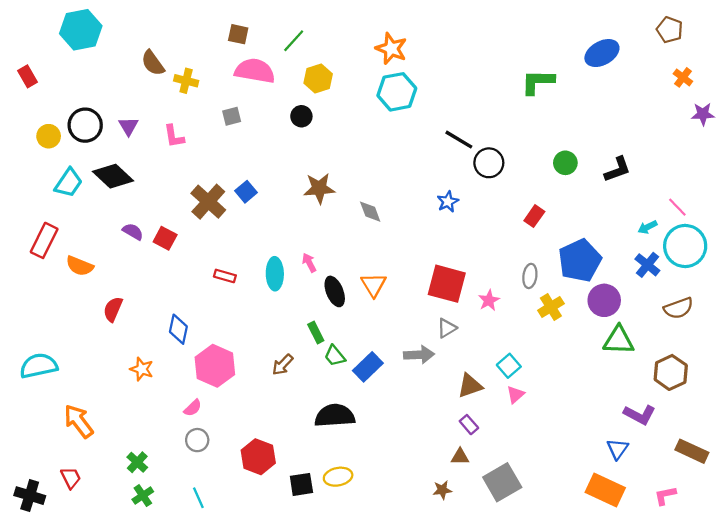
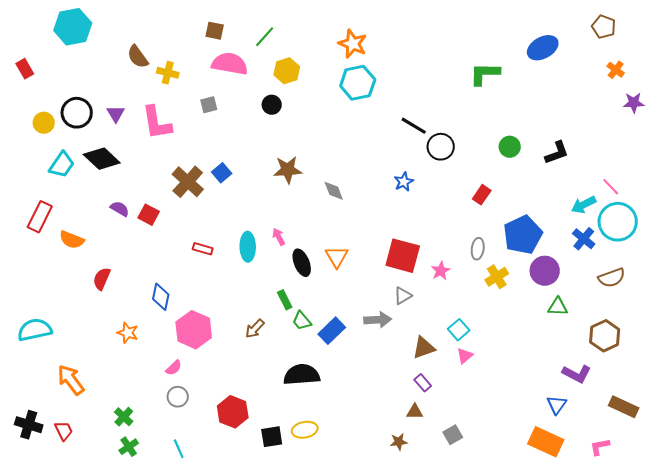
pink L-shape: (174, 136) -> (157, 123), size x1.6
cyan arrow: (647, 227) -> (584, 205), size x1.4
green triangle: (619, 340) -> (558, 307), size x0.7
gray square: (502, 482) -> (453, 435), size x0.6
black cross: (30, 496) -> (29, 425), moved

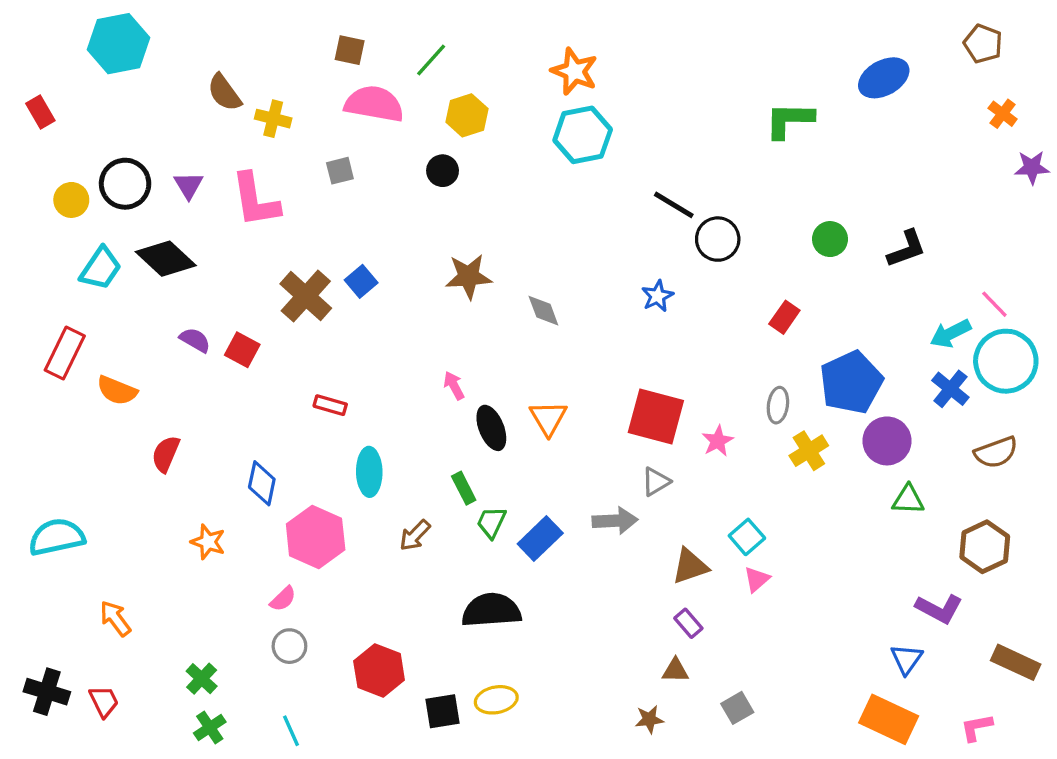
cyan ellipse: (248, 247) -> (369, 472), moved
green trapezoid: (302, 321) -> (491, 522), turned 65
orange arrow: (71, 380) -> (115, 618), size x0.7

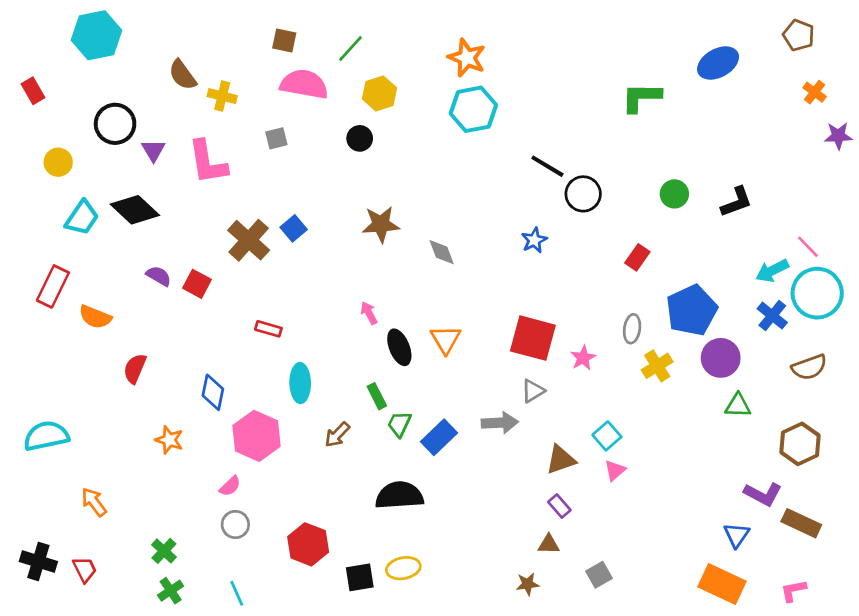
black circle: (125, 184) -> (115, 124), moved
brown rectangle: (1016, 662) -> (801, 523), moved

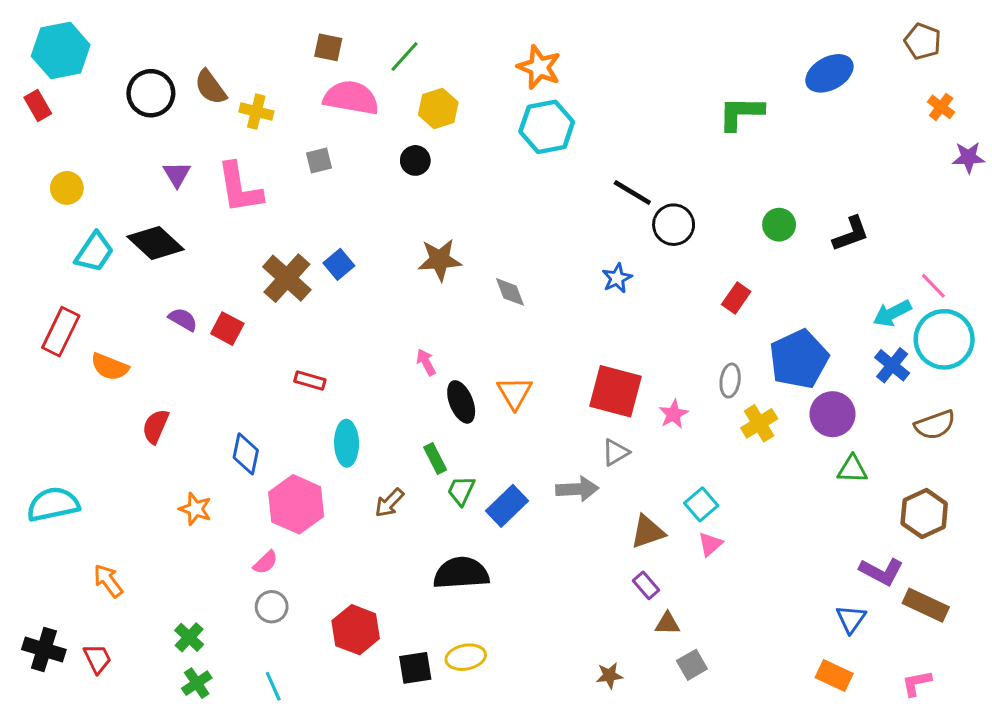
cyan hexagon: (97, 35) -> (61, 50), moved
black circle: (115, 124) -> (151, 93), moved
brown triangle: (549, 544) -> (667, 624), moved
orange rectangle: (722, 584) -> (834, 676), size x0.7

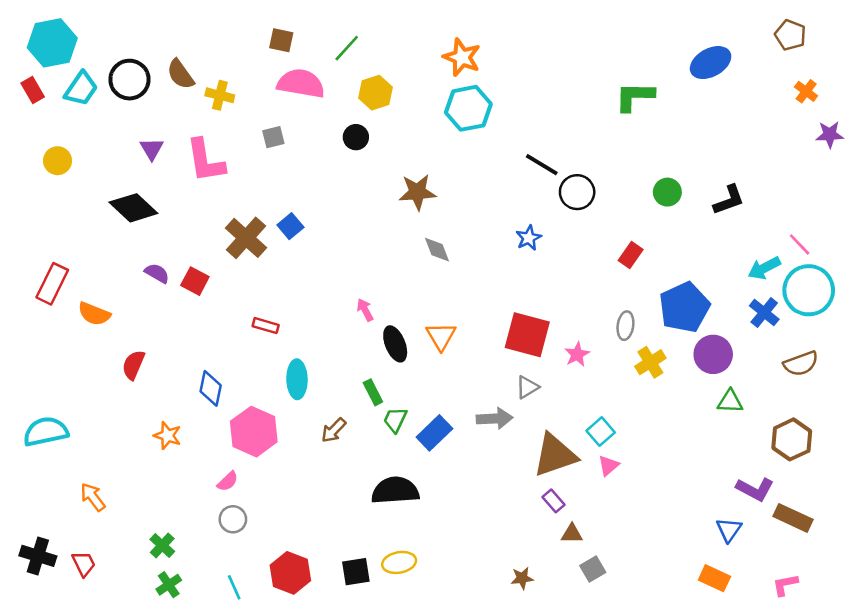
cyan trapezoid: (94, 252) -> (81, 89), moved
brown star: (440, 260) -> (417, 192), moved
brown triangle: (648, 532) -> (555, 455), size x1.5
red hexagon: (356, 630) -> (290, 573), moved

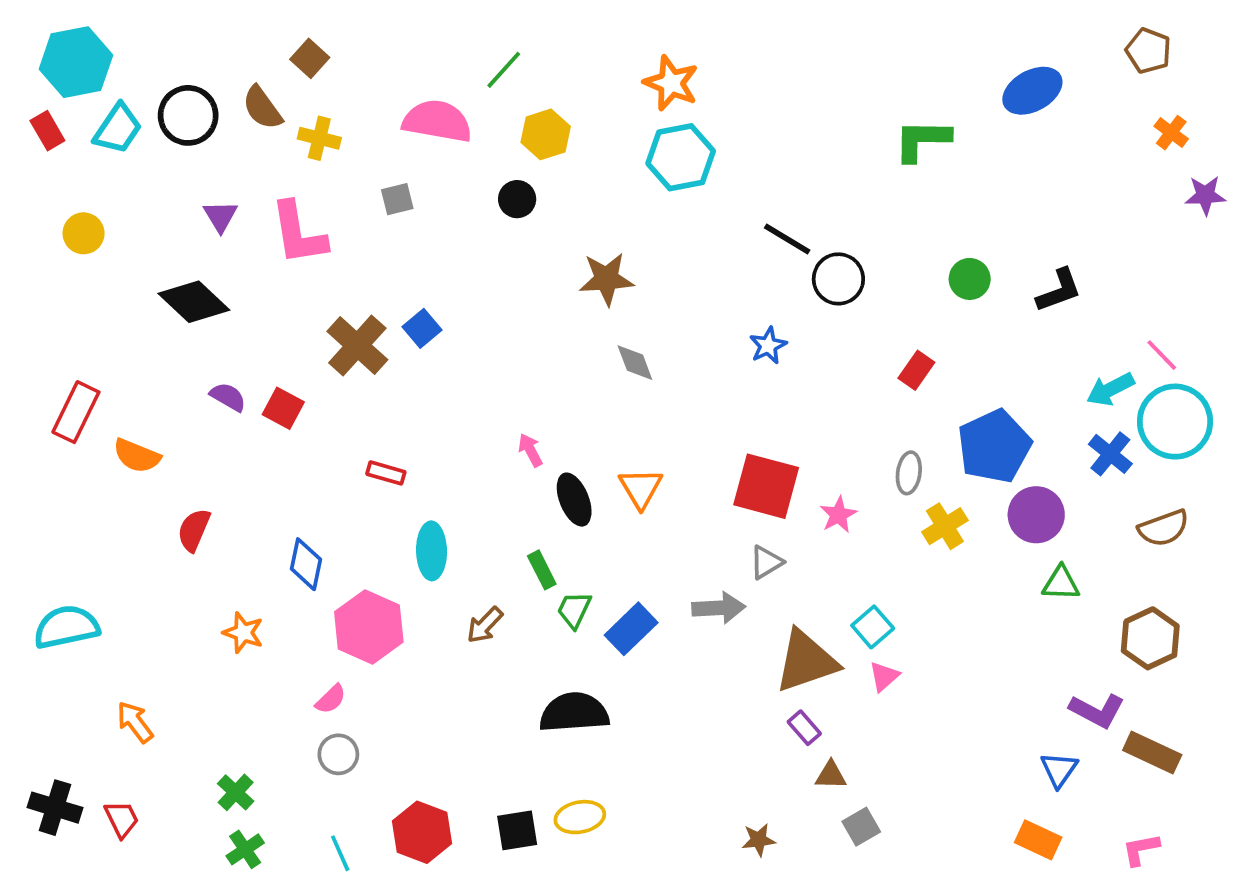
brown square: (281, 40) -> (310, 58), moved, turned 30

